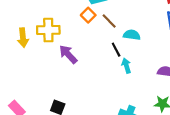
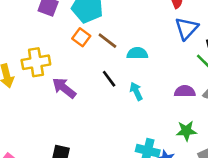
black line: (116, 50) -> (109, 79), moved

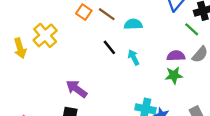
yellow cross: (36, 62) -> (45, 35), turned -30
purple arrow: (64, 88) -> (77, 89), moved
green star: (186, 131) -> (174, 75), moved

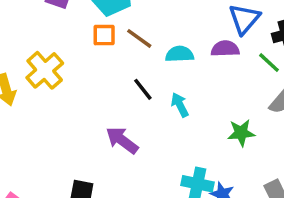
orange square: (84, 12) -> (104, 35), turned -35
purple semicircle: (176, 56) -> (225, 49), moved
purple arrow: (77, 89) -> (122, 140), moved

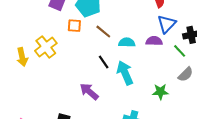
orange square: (104, 35) -> (74, 26), moved
cyan arrow: (180, 105) -> (125, 73), size x1.6

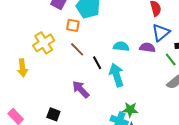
brown line: (103, 32) -> (77, 49), moved
yellow arrow: (22, 57) -> (22, 68), moved
green star: (160, 92) -> (130, 110), moved

